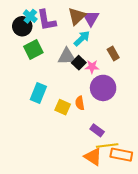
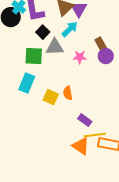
green square: (33, 50) -> (34, 56), moved, turned 30
black square: (79, 63) -> (43, 32), moved
purple circle: (103, 88) -> (106, 56), moved, size x0.6

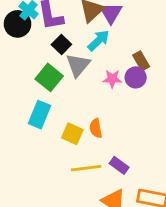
gray triangle: (55, 47) -> (78, 65), turned -48
green square: (34, 56) -> (49, 77), turned 36
purple circle: (106, 56) -> (136, 77), moved
yellow line: (95, 135) -> (86, 168), moved

